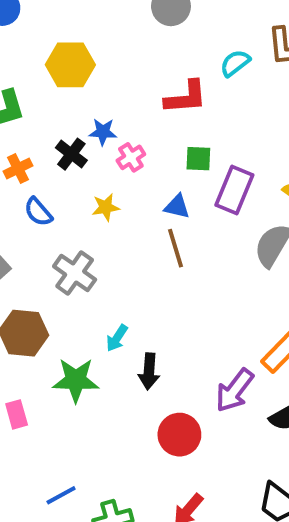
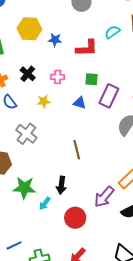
blue star: (103, 132) -> (55, 40), moved
pink cross: (131, 157) -> (58, 77), turned 32
brown line: (175, 248) -> (77, 150), moved
cyan arrow: (117, 338) -> (45, 204), moved

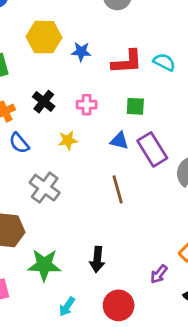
cyan semicircle: (112, 32) -> (164, 62), moved, turned 63
purple rectangle: (109, 96) -> (152, 149), moved, turned -55
brown line: (77, 150) -> (118, 189), moved
purple arrow: (104, 197) -> (159, 274), size x0.6
cyan arrow: (45, 204) -> (67, 307), moved

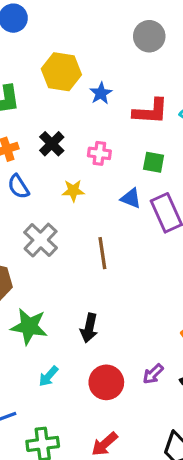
blue star: (81, 52) -> (101, 93), turned 30
brown line: (118, 189) -> (102, 253), moved
purple arrow: (159, 274) -> (153, 374), moved

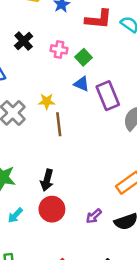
green square: (154, 162) -> (84, 57), moved, turned 35
yellow star: (73, 191) -> (47, 101), moved
red circle: (106, 382) -> (52, 209), moved

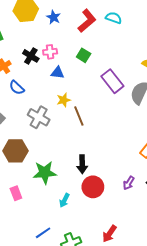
red L-shape: (98, 19) -> (87, 21), turned -30
pink cross: (59, 49) -> (50, 52), moved
blue triangle: (81, 84) -> (58, 73), moved

